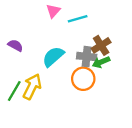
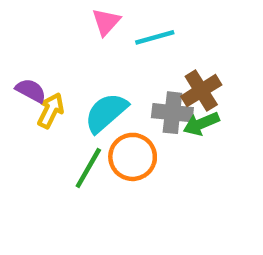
orange circle: (83, 79) -> (133, 157), moved
yellow arrow: (32, 87) -> (51, 110), moved, size x0.7
green line: (14, 91) -> (88, 168), moved

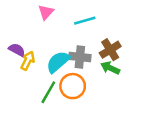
pink triangle: (106, 22) -> (46, 12), moved
gray cross: (172, 113) -> (80, 57), moved
green arrow: (201, 124) -> (110, 68), turned 48

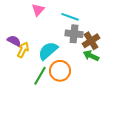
cyan line: (85, 21) -> (70, 17), turned 36
gray cross: (80, 57) -> (74, 34), moved

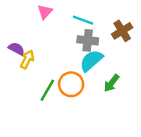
brown cross: (91, 41) -> (122, 31), moved
cyan semicircle: (48, 51) -> (91, 61), moved
green arrow: (91, 56) -> (111, 83), moved, turned -77

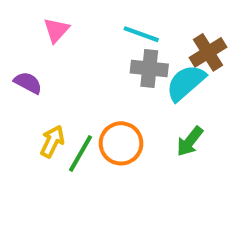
pink triangle: (45, 12) -> (56, 30), moved
yellow arrow: (27, 59) -> (52, 141), moved
cyan semicircle: (91, 61) -> (186, 83), moved

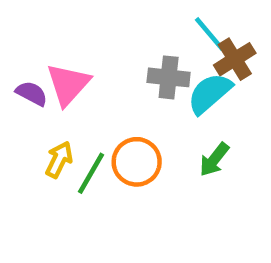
pink triangle: (56, 30) -> (68, 84), moved, size x1.5
cyan line: (141, 34) -> (210, 34), moved, turned 30

